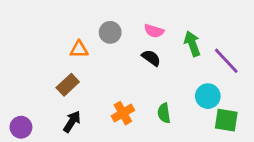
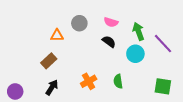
cyan circle: (208, 96) -> (135, 54), moved

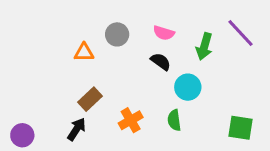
green arrow: (138, 31) -> (204, 46), turned -144
purple line: (163, 44) -> (240, 33), moved
cyan circle: (135, 54) -> (188, 87), moved
brown rectangle: (49, 61) -> (90, 99), moved

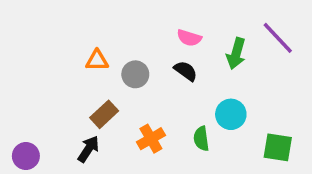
gray circle: (117, 34) -> (135, 74), moved
cyan circle: (188, 87) -> (231, 114), moved

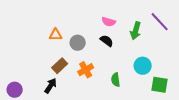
cyan circle: (231, 114) -> (143, 66), moved
orange cross: (151, 139) -> (86, 70), moved

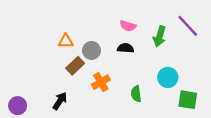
black semicircle: (107, 41) -> (126, 48), turned -32
brown rectangle: (60, 66) -> (75, 66), moved

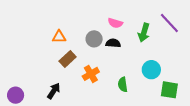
gray circle: (92, 50) -> (94, 39), moved

